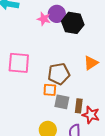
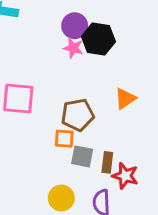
pink star: (44, 19) -> (73, 48), moved

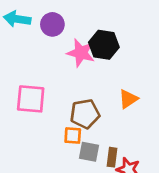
purple circle: (75, 26) -> (52, 24), moved
pink star: (73, 48) -> (81, 53), size x1.5

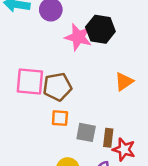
brown pentagon: (85, 114) -> (57, 87), moved
orange square: (73, 136) -> (60, 118), moved

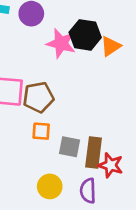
orange triangle: (124, 82) -> (111, 46), moved
brown rectangle: (108, 138) -> (94, 152), size x1.5

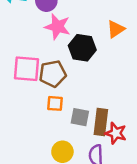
black hexagon: (85, 35) -> (82, 48), moved
pink star: (61, 43) -> (58, 27), moved

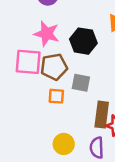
pink star: (58, 27) -> (47, 34), moved
gray square: (80, 117) -> (81, 83), moved

